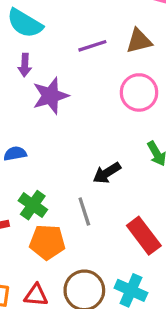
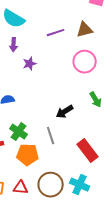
purple star: (51, 96) -> (30, 64), size x0.6

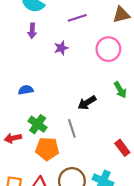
brown triangle: (85, 30) -> (121, 15), moved
purple star: (30, 64) -> (61, 48), moved
red rectangle: (88, 151) -> (122, 148), moved, size x0.7

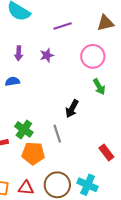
purple arrow: (32, 31) -> (19, 53), moved
blue semicircle: (26, 90) -> (12, 81), moved
green arrow: (120, 90) -> (99, 87), moved
black arrow: (87, 103) -> (72, 109), turned -30

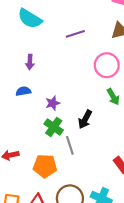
purple star: (47, 55) -> (53, 103), moved
green cross: (24, 129) -> (54, 127), moved

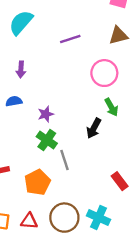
cyan semicircle: (30, 19) -> (21, 23), turned 100
black arrow: (85, 119) -> (94, 128), moved
orange pentagon: (45, 166) -> (37, 182), turned -30

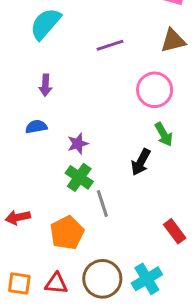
cyan cross: (98, 218) -> (147, 279), turned 35

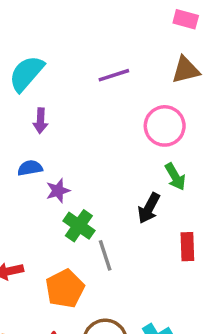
cyan semicircle: (45, 24) -> (26, 73), moved
purple star: (78, 144) -> (58, 191), moved
red rectangle: (175, 231) -> (187, 247), moved, turned 35

